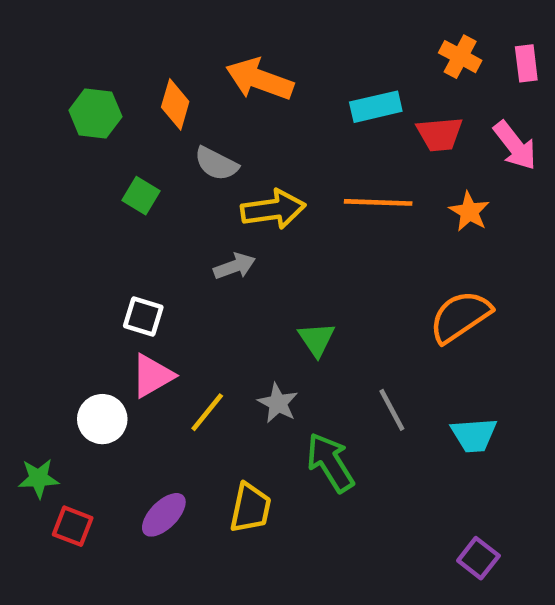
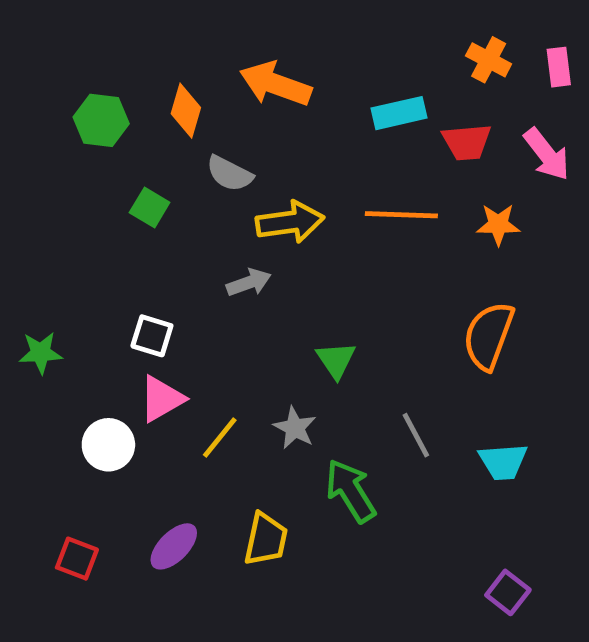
orange star: (469, 212) -> (498, 224), turned -30
orange semicircle: (460, 316) -> (489, 336), turned -36
green star: (38, 478) -> (41, 353), moved

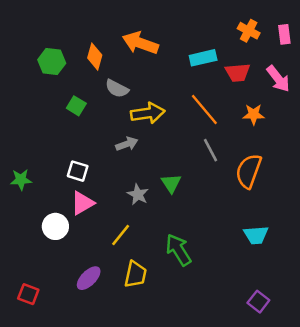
orange line: (401, 215) -> (204, 109), turned 48
gray star: (295, 428) -> (138, 194), moved
gray line: (416, 435) -> (210, 150), moved
yellow line: (220, 438) -> (121, 235), moved
red square: (77, 559) -> (28, 294), moved

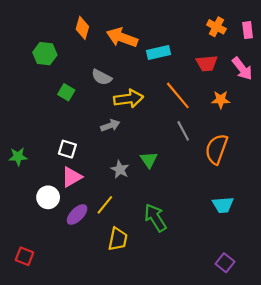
orange diamond: (95, 57) -> (82, 28), moved
cyan rectangle: (203, 58) -> (159, 53), moved
purple ellipse: (89, 278) -> (77, 214), moved

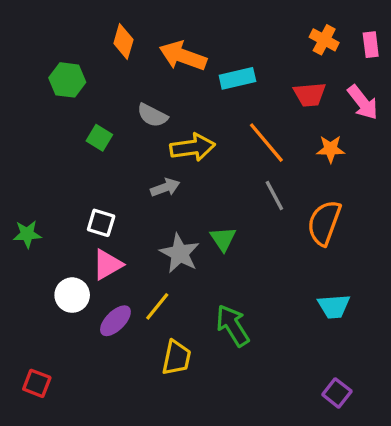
gray star: (120, 169) -> (180, 253), size x1.4

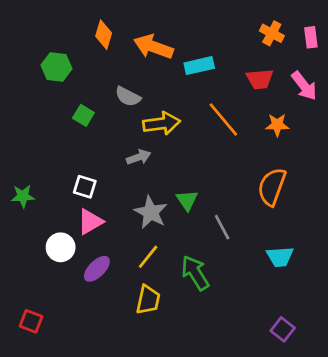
gray line: (274, 196) -> (222, 227), moved
yellow line: (157, 306) -> (148, 257), moved

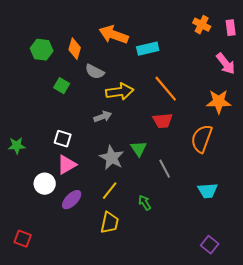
orange diamond: (104, 35) -> (75, 49), moved
red trapezoid: (260, 79) -> (163, 121), moved
orange star: (277, 125) -> (219, 102), moved, size x1.4
green arrow: (195, 273) -> (145, 203), size x0.6

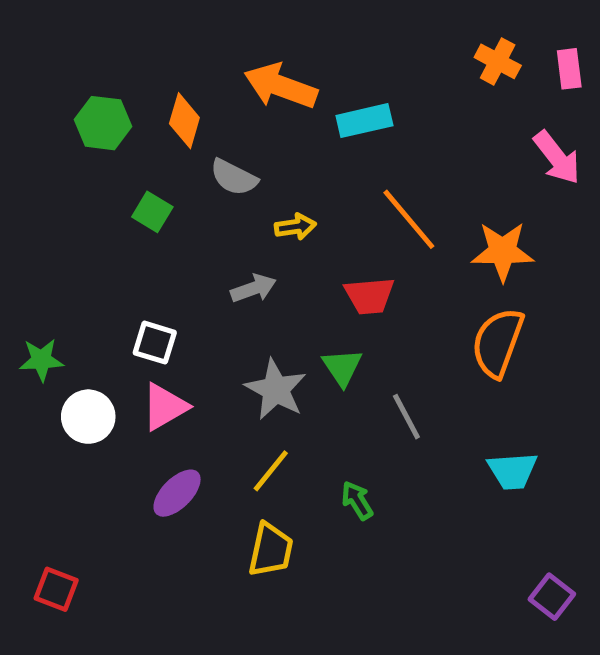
yellow arrow: (120, 92) -> (295, 227), size x0.6
orange star: (219, 102) -> (503, 251), moved
red trapezoid: (163, 121) -> (369, 296), moved
white circle: (45, 184) -> (88, 417), moved
purple square: (210, 245) -> (552, 597), moved

